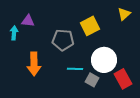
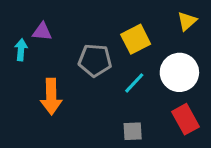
white circle: (104, 60) -> (179, 72), moved
cyan line: (75, 69) -> (134, 83), moved, turned -49
gray square: (92, 80) -> (133, 131), moved, turned -32

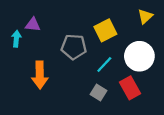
red rectangle: (185, 119) -> (130, 88), moved
gray square: (133, 131) -> (98, 93), moved, turned 35

